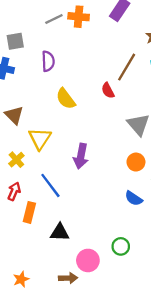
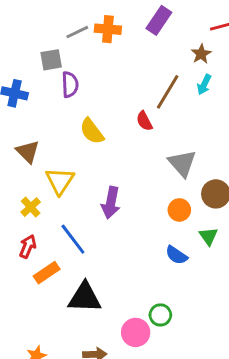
gray square: (15, 41) -> (51, 60), moved
orange rectangle: (29, 212) -> (47, 273), turned 42
black triangle: (60, 232) -> (85, 297), size x1.4
pink circle: (88, 260) -> (136, 332), moved

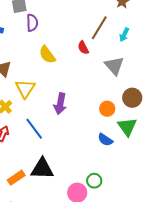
cyan arrow: (204, 85) -> (124, 35), moved
gray triangle: (182, 163) -> (114, 66), moved
green triangle: (209, 236) -> (127, 127), size x1.5
orange rectangle: (47, 273) -> (16, 178), moved

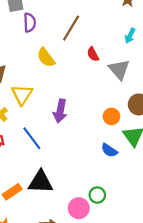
brown line: (99, 28) -> (71, 28), moved
red semicircle: (83, 48) -> (93, 54), moved

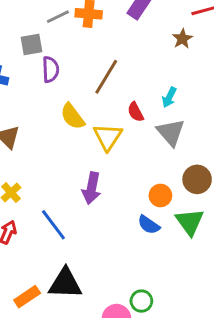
cyan arrow: (130, 36) -> (169, 97), moved
yellow triangle: (22, 95) -> (108, 137), moved
blue semicircle: (109, 150) -> (149, 225), moved

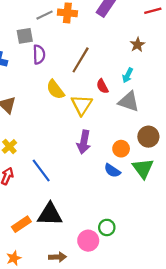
brown star: (182, 39) -> (137, 45), moved
gray triangle: (171, 132) -> (129, 102), turned -30
purple arrow: (92, 188) -> (84, 142), moved

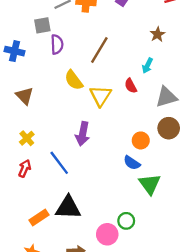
red semicircle: (102, 86) -> (131, 86), moved
gray triangle: (129, 102) -> (166, 97), moved, turned -35
purple arrow: (84, 142) -> (83, 134), moved
green triangle: (143, 168) -> (150, 184), moved

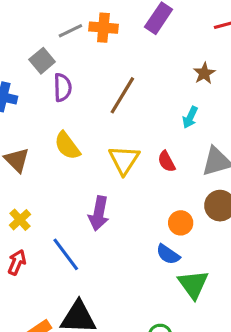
gray square: (42, 25) -> (42, 61), turned -30
yellow semicircle: (74, 80) -> (67, 146), moved
red semicircle: (131, 86) -> (166, 161), moved

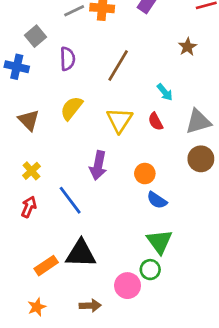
gray square: (42, 61) -> (35, 36), moved
cyan arrow: (190, 117) -> (165, 92), moved, turned -66
yellow semicircle: (67, 146) -> (71, 108), turned 75
orange circle: (181, 223) -> (145, 174), moved
green triangle: (193, 284) -> (160, 242), moved

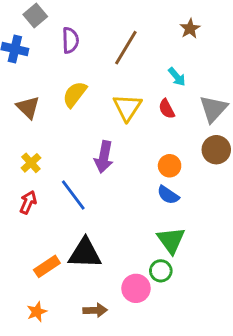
brown star: (188, 47) -> (190, 29), moved
gray triangle: (198, 121) -> (213, 109), turned -32
orange circle: (145, 174) -> (170, 166), moved

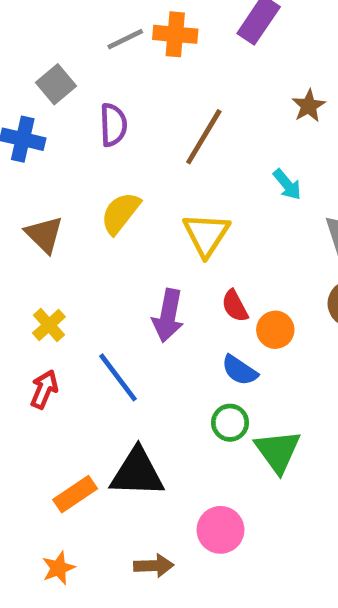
red semicircle: (167, 109) -> (235, 306), moved
blue semicircle: (168, 195) -> (240, 370), moved
green circle: (161, 271) -> (230, 423), moved

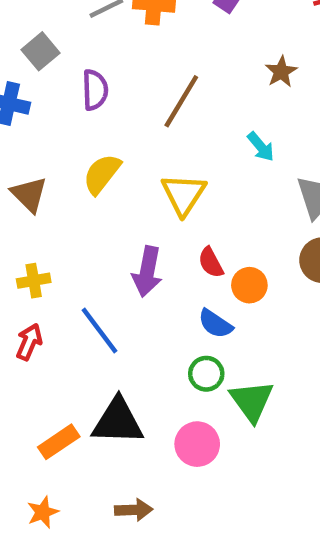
yellow cross: (49, 325) -> (34, 281), turned 32
pink circle: (220, 530) -> (197, 444), moved

